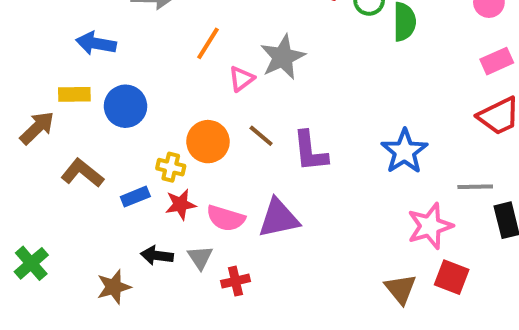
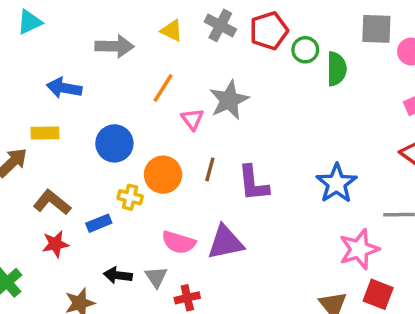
pink triangle: (241, 79) -> (193, 119), turned -30
blue circle: (125, 106) -> (114, 143), moved
brown line: (261, 136) -> (210, 169), turned 65
red star: (180, 204) -> (55, 244), moved

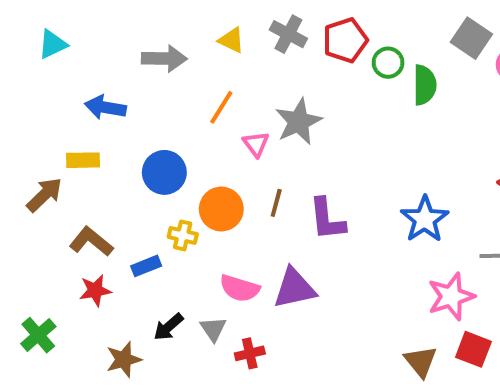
cyan triangle: (29, 22) -> (53, 44), moved
gray square: (376, 29) -> (471, 38), turned 32
black arrow: (118, 275) -> (168, 327), turned -48

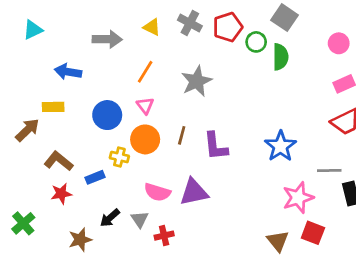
gray square: (471, 38) -> (285, 18), moved
pink triangle: (256, 144) -> (145, 106), moved

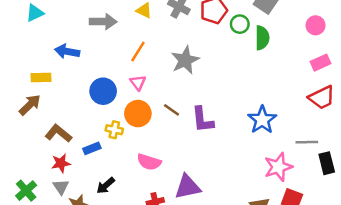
yellow rectangle: (53, 107) -> (41, 78), moved
brown line: (182, 135) -> (171, 110), turned -70
purple triangle: (194, 192) -> (188, 187), moved
gray triangle: (140, 219) -> (61, 187), moved

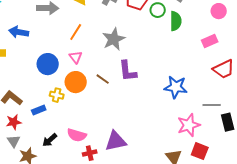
pink rectangle: (321, 63) -> (210, 41), moved
purple L-shape: (202, 120) -> (128, 71), moved
blue star: (262, 120) -> (176, 87), turned -30
pink semicircle: (149, 162) -> (77, 135), moved

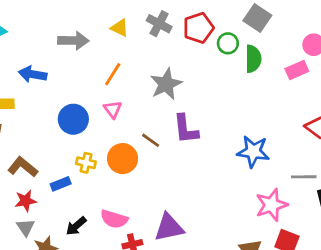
pink rectangle: (210, 41) -> (297, 70), moved
orange circle: (76, 82) -> (123, 159), moved

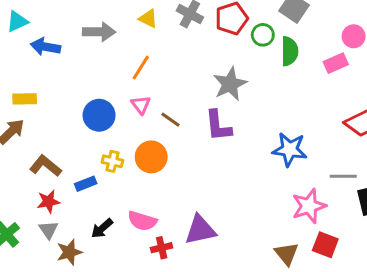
blue arrow: (33, 74) -> (45, 47), moved
gray star: (166, 84) -> (230, 84), moved
brown line: (151, 140) -> (171, 120), moved

